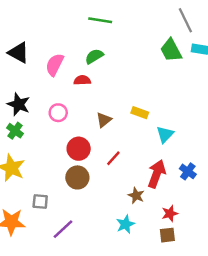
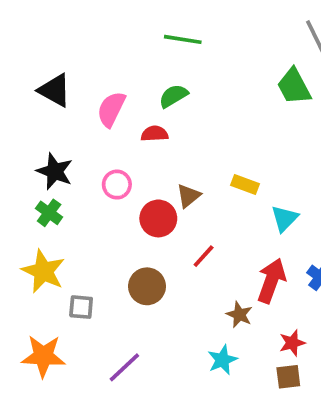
red circle: (79, 149) -> (158, 218), moved
gray square: (40, 201) -> (81, 307), moved

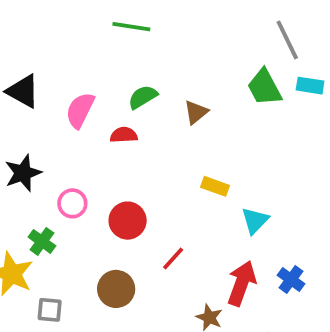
green line: (183, 39) -> (131, 27), moved
black star: (55, 171) -> (23, 173), turned 30
pink circle: (117, 185) -> (72, 203), moved
brown triangle: (188, 196) -> (196, 112), moved
green cross: (49, 213) -> (42, 241), moved

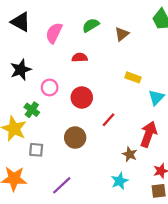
red semicircle: (124, 135) -> (80, 57), moved

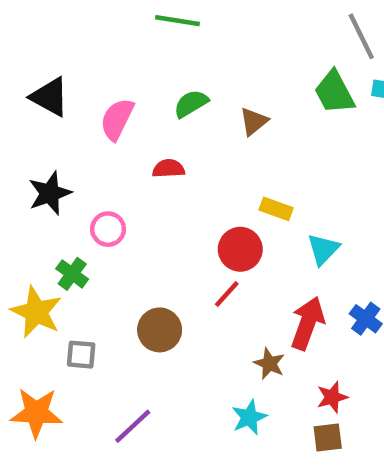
red circle: (82, 97) -> (240, 249), moved

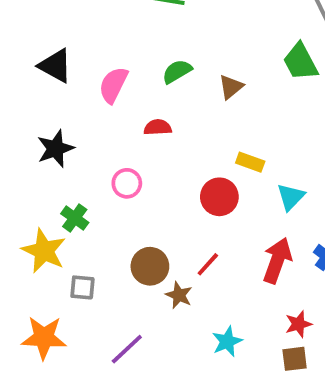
pink circle: (108, 229) -> (127, 183), moved
red line: (227, 294) -> (208, 264), moved
brown star: (269, 364) -> (179, 295), moved

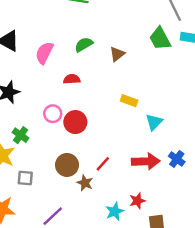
red circle: (219, 197) -> (75, 122), moved
red arrow: (277, 260) -> (146, 161), turned 68
red star: (298, 324) -> (137, 201), moved

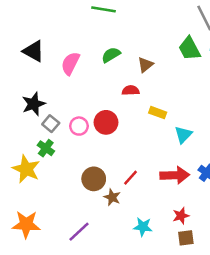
red semicircle: (72, 79) -> (131, 90), moved
red circle: (75, 122) -> (106, 122), moved
gray square: (25, 178) -> (51, 124), moved, turned 35
red star: (137, 201) -> (181, 216), moved
cyan star: (115, 211) -> (143, 227), turned 30

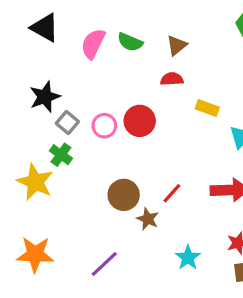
green semicircle: (111, 55) -> (130, 42), moved, turned -126
brown triangle: (145, 65) -> (177, 45), moved
cyan star: (143, 227) -> (188, 258), turned 30

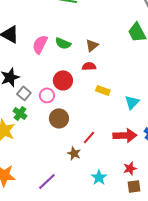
yellow rectangle: (207, 108) -> (103, 90), moved
red circle: (140, 121) -> (63, 80), moved
brown circle: (124, 195) -> (59, 118), moved

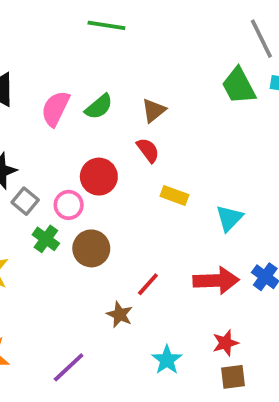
green semicircle: (63, 43) -> (99, 107), turned -63
red semicircle: (89, 66) -> (148, 150), turned 56
green cross: (20, 113) -> (46, 239), moved

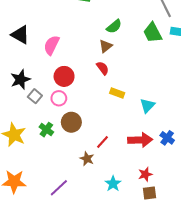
green semicircle: (99, 107) -> (114, 26), moved
red circle: (99, 177) -> (64, 76), moved
green cross: (46, 239) -> (46, 130), moved

